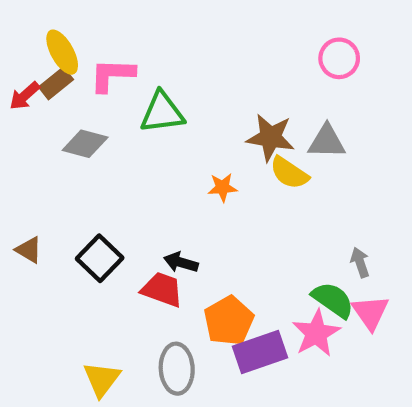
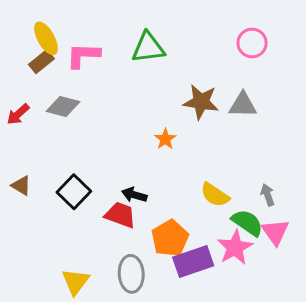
red arrow: (25, 96) -> (18, 114), moved
green triangle: (162, 112) -> (148, 48), moved
yellow semicircle: (289, 173) -> (215, 195), moved
orange star: (223, 187) -> (165, 139), turned -30

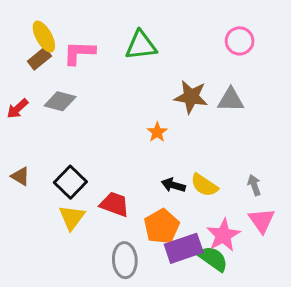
black arrow: (134, 195) -> (173, 185), moved
green semicircle: (247, 223) -> (213, 259), moved
yellow triangle: (75, 282) -> (72, 217), moved

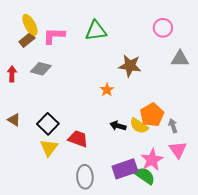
gray triangle: (231, 100) -> (180, 59), moved
red arrow: (17, 109) -> (12, 74), turned 133
orange pentagon: (162, 226) -> (152, 115), moved

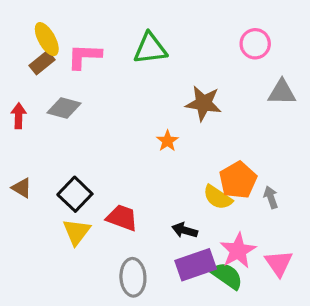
black arrow: (118, 126) -> (185, 230), moved
pink triangle: (178, 150) -> (279, 263), moved

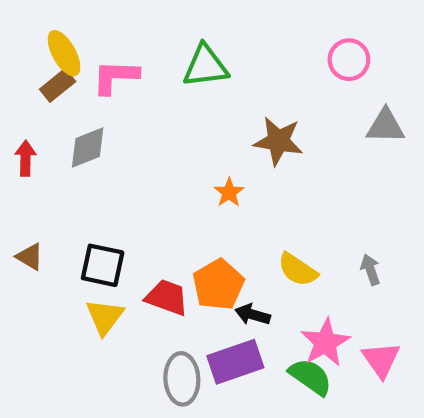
gray diamond: (64, 108) -> (88, 147), turned -36
orange pentagon: (238, 180) -> (218, 285), moved
black square: (75, 194) -> (103, 265), turned -32
purple rectangle: (196, 265) -> (235, 362), moved

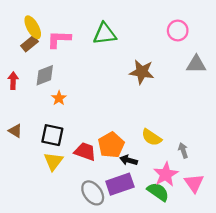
orange star: (229, 192) -> (59, 98), moved
gray arrow: (370, 270) -> (183, 150), moved
gray ellipse: (182, 379) -> (93, 193), turned -35

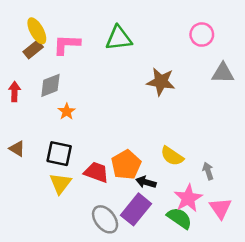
purple rectangle: (120, 184) -> (136, 209), turned -32

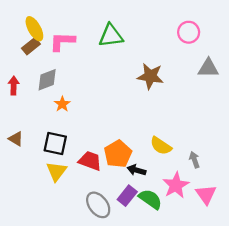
purple rectangle: (136, 209) -> (127, 196), size x0.7
green semicircle: (179, 218) -> (150, 199), moved

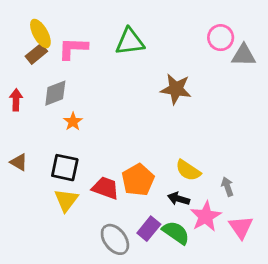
gray triangle: (208, 68) -> (244, 55), moved
black arrow: (136, 170) -> (179, 199), moved

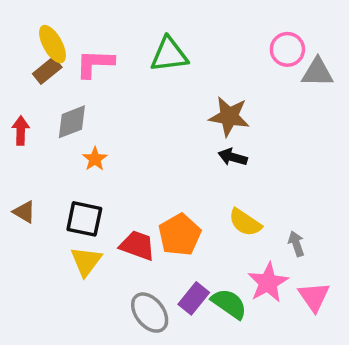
black arrow: (179, 199) -> (233, 157), moved

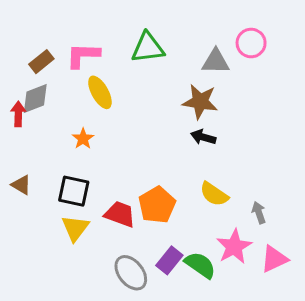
yellow ellipse: (53, 44) -> (100, 92), moved
gray triangle: (317, 72) -> (216, 62), moved
gray diamond: (72, 122) -> (35, 99), moved
pink triangle: (314, 297) -> (274, 259), turned 40

